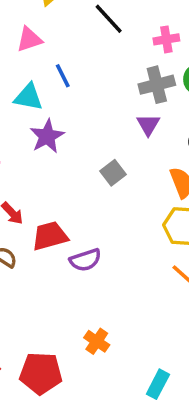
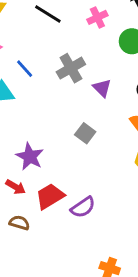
gray cross: (157, 85) -> (71, 68), moved
purple star: (47, 136) -> (30, 156), moved

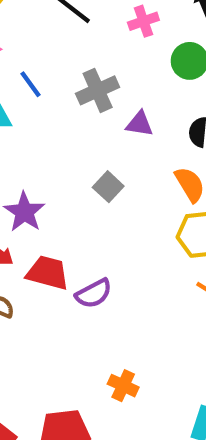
purple triangle: (102, 88) -> (139, 124), turned -42
red trapezoid: (50, 196) -> (48, 273), turned 40

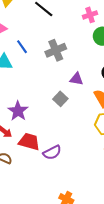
pink cross: (143, 21) -> (90, 15), moved
purple triangle: (139, 124) -> (76, 79), moved

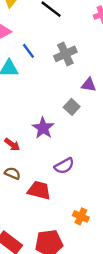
purple star: (18, 111) -> (43, 128), moved
red trapezoid: (29, 142) -> (39, 190), moved

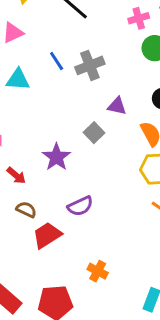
blue line: (28, 51) -> (57, 61), moved
brown semicircle: (12, 173) -> (26, 209), moved
red trapezoid: (39, 190) -> (47, 235), turned -50

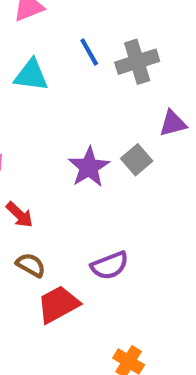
purple triangle: (117, 106) -> (173, 123), turned -30
purple star: (56, 157) -> (89, 167), moved

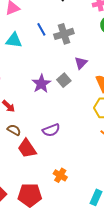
purple triangle: (173, 123) -> (81, 63), turned -32
red trapezoid: (58, 304) -> (27, 148), turned -95

